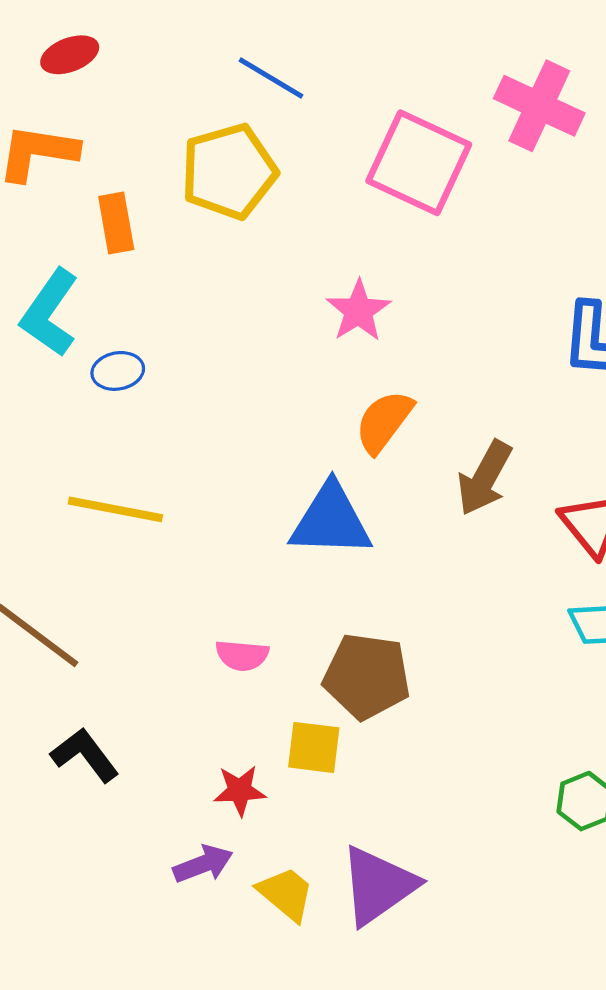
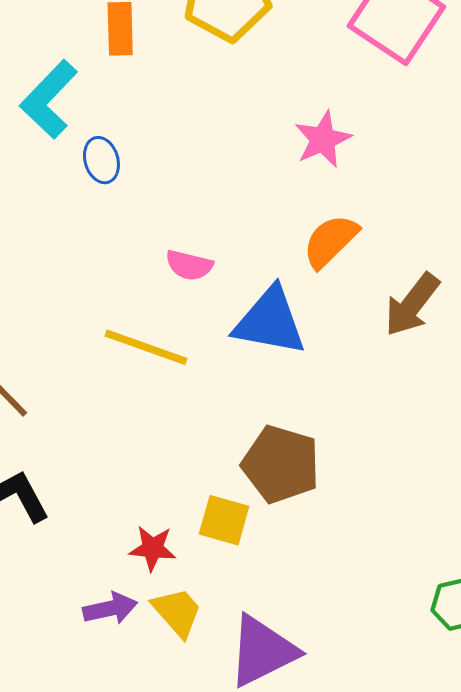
blue ellipse: (118, 371) -> (101, 160), turned 75
yellow line: (115, 509) -> (146, 347), moved
pink semicircle: (242, 655) -> (189, 265), moved
yellow trapezoid: (286, 894) -> (177, 612), moved

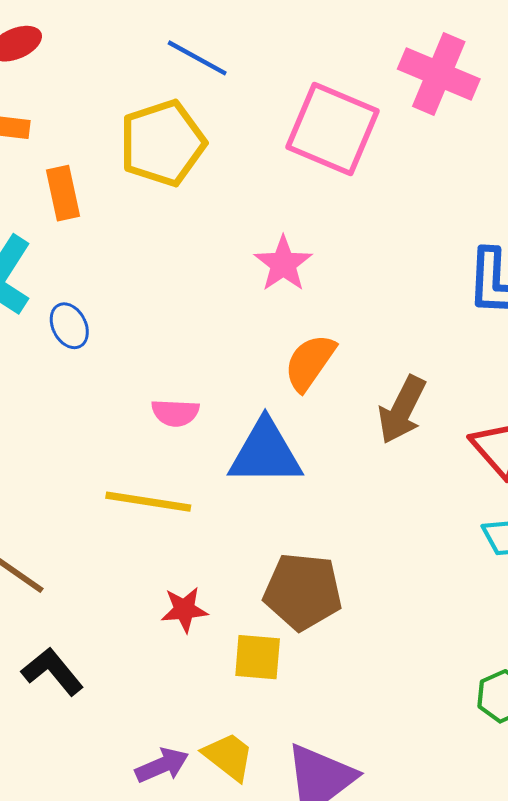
red star: (153, 548) -> (184, 610), moved

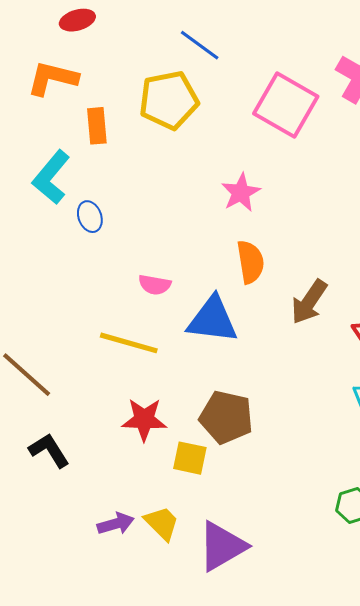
orange semicircle: (310, 362) -> (250, 262), turned 129
red star: (184, 610) -> (144, 419), size x1.4

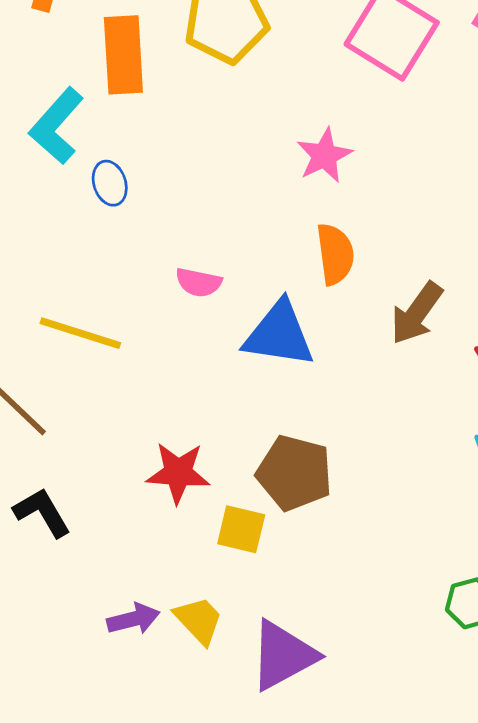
orange rectangle: (97, 126) -> (123, 55), size x1.5
yellow line: (129, 343) -> (80, 333), moved

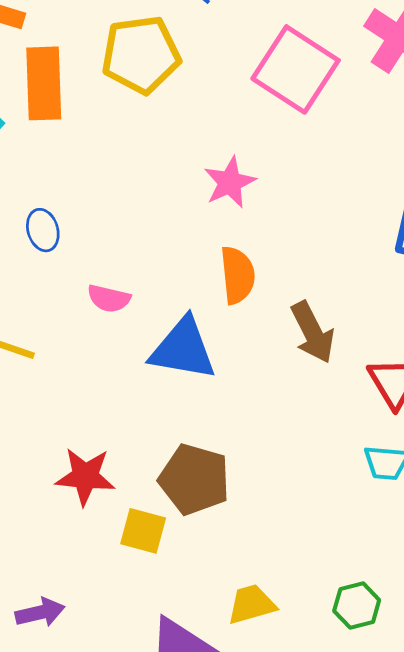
blue ellipse: (110, 183) -> (43, 230), moved
brown arrow: (417, 313) -> (313, 332), turned -64
yellow trapezoid: (199, 620) -> (251, 604), moved, turned -64

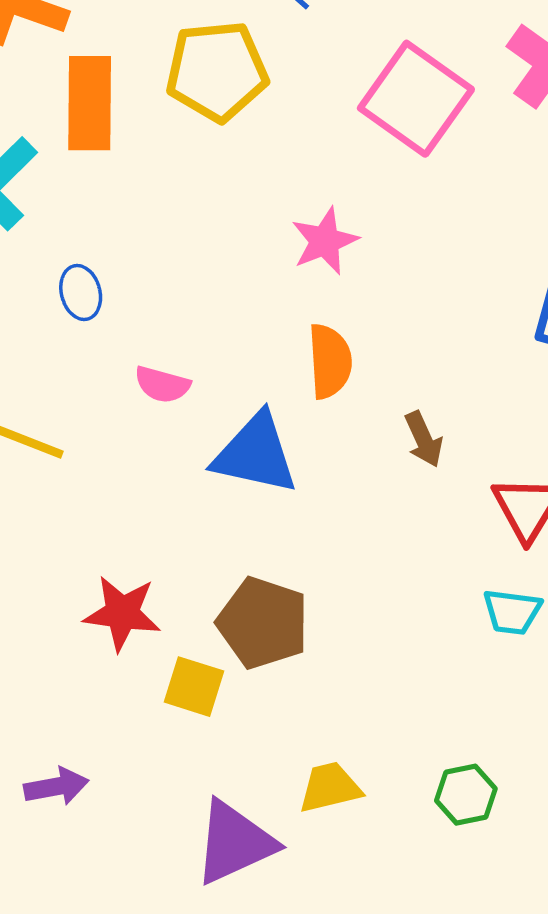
brown arrow: (313, 332) -> (424, 439), size x0.7

